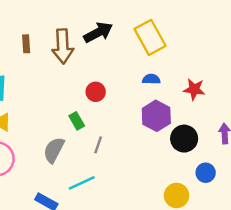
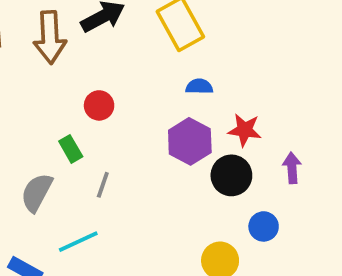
blue semicircle: (151, 79) -> (199, 87), moved
red star: (194, 89) -> (245, 130), moved

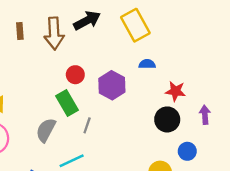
red circle: (99, 105) -> (75, 75), moved
purple hexagon: (190, 141) -> (112, 85), moved
green rectangle: (71, 149) -> (67, 103), size x1.5

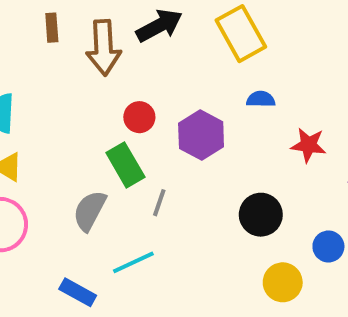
brown rectangle: (20, 31) -> (52, 28), moved
black circle: (167, 119) -> (261, 215), moved

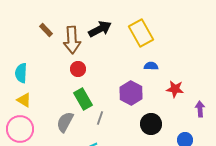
brown rectangle: (52, 28) -> (46, 30), turned -40
red circle: (139, 117) -> (78, 69), moved
purple hexagon: (201, 135) -> (131, 93), moved

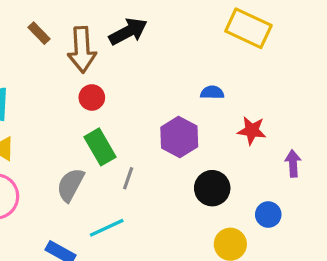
yellow rectangle: (141, 33) -> (248, 28), moved, turned -36

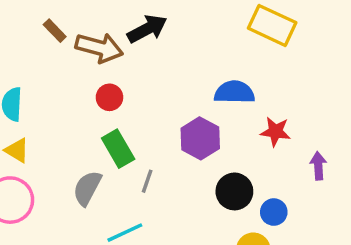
brown arrow: (82, 50) -> (99, 48), turned -72
blue semicircle: (212, 93) -> (234, 92), size x1.6
blue circle: (268, 215) -> (274, 212), moved

